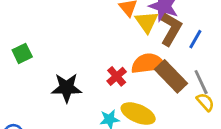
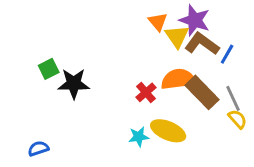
brown L-shape: (171, 29) -> (202, 44), turned -84
black star: (67, 88) -> (74, 84), moved

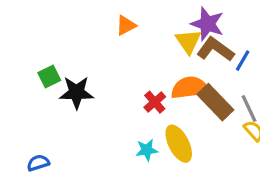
orange triangle: (158, 22) -> (126, 25), moved, turned 42
yellow ellipse: (168, 131) -> (179, 144), turned 40

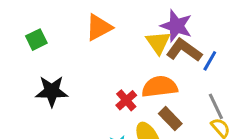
orange triangle: (126, 25) -> (99, 27), size x1.4
green square: (49, 77) -> (36, 40), moved
brown rectangle: (215, 102) -> (170, 119), moved, size x0.7

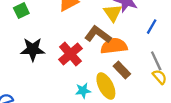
brown L-shape: (184, 50) -> (98, 35), moved
red cross: (126, 100) -> (70, 54), moved, size x1.5

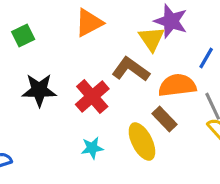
orange semicircle: (114, 46) -> (177, 85), moved
cyan star: (83, 91) -> (92, 148), moved

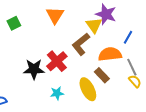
orange triangle: (89, 23) -> (55, 15), turned -30
brown L-shape: (131, 69) -> (81, 44), turned -75
black star: (39, 90) -> (34, 69), moved

